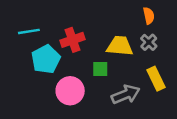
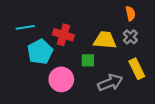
red cross: (72, 40) -> (63, 35), turned 36

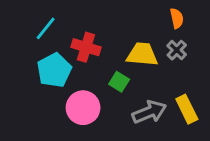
cyan line: (25, 27) -> (46, 28), moved, turned -42
green square: (88, 60) -> (119, 82), turned 32
yellow rectangle: (137, 69) -> (187, 109), moved

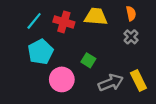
red cross: (86, 47) -> (64, 22), moved
yellow trapezoid: (142, 54) -> (96, 17), moved

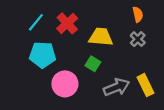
yellow trapezoid: (96, 17) -> (101, 37), moved
red cross: (64, 22) -> (67, 23), turned 30
cyan pentagon: (40, 52) -> (43, 55), turned 30

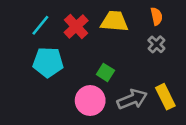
yellow trapezoid: (101, 37) -> (114, 21), moved
pink circle: (65, 84) -> (90, 101), moved

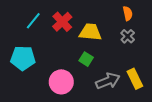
yellow trapezoid: (114, 21) -> (90, 32), moved
cyan pentagon: (48, 62) -> (23, 58), moved
pink circle: (90, 101) -> (61, 82), moved

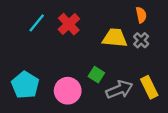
yellow trapezoid: (90, 32) -> (115, 38), moved
cyan pentagon: (23, 58) -> (25, 85), moved, turned 30
green square: (86, 59) -> (96, 75), moved

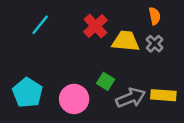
red cross: (69, 24) -> (95, 26), moved
yellow rectangle: (149, 87) -> (163, 95), turned -60

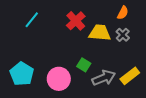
orange semicircle: (155, 16) -> (123, 13), turned 40
yellow rectangle: (163, 95) -> (130, 76), turned -42

